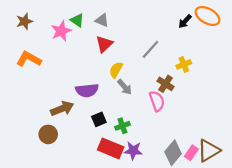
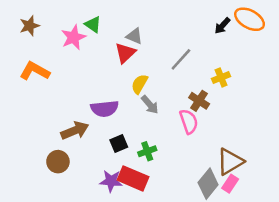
gray triangle: (102, 20) -> (134, 36), moved
purple star: (133, 151) -> (111, 181), moved
brown triangle: (209, 151) -> (230, 162), moved

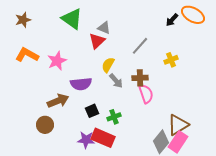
green triangle: (93, 24) -> (72, 19), size x1.6
pink star: (73, 37) -> (57, 61), moved
brown cross: (199, 101) -> (140, 78), moved, turned -35
pink rectangle: (230, 184) -> (178, 142), size x1.5

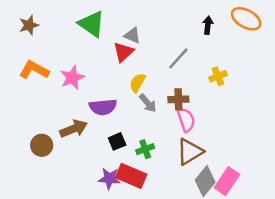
black arrow: (172, 20) -> (208, 25), moved, turned 144
brown circle: (45, 125) -> (42, 145), moved
brown triangle: (178, 125) -> (190, 152), moved

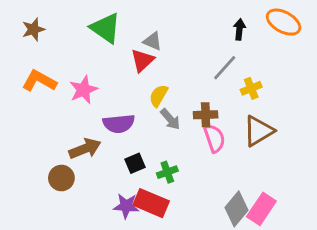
gray line: (178, 58) -> (225, 68), moved
brown circle: (42, 145) -> (61, 178), moved
brown triangle: (190, 152) -> (259, 131), moved

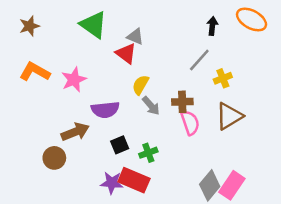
red triangle: (142, 60) -> (126, 53), turned -40

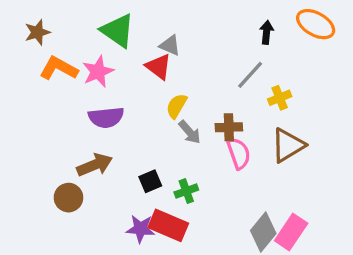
orange L-shape: (35, 72) -> (59, 68), moved
pink star: (74, 80) -> (98, 72), moved
purple semicircle: (105, 110) -> (106, 117), moved

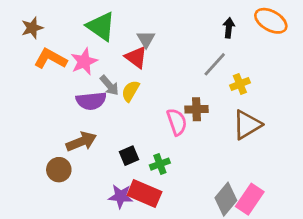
gray triangle: (170, 45) -> (146, 39), turned 36
yellow semicircle: (176, 106) -> (130, 91), moved
gray arrow: (190, 132) -> (109, 85), moved
pink semicircle: (239, 153) -> (177, 122), moved

